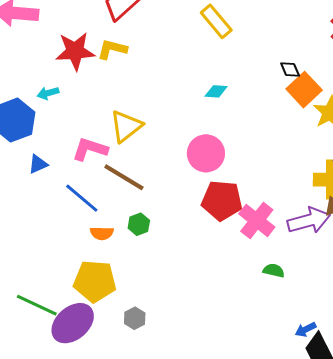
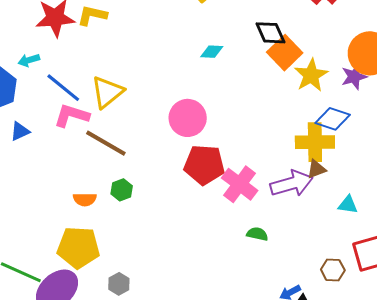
black diamond: (290, 70) -> (270, 33), size x1.5
cyan diamond: (216, 91) -> (212, 52), moved
blue line: (82, 198) -> (63, 88), moved

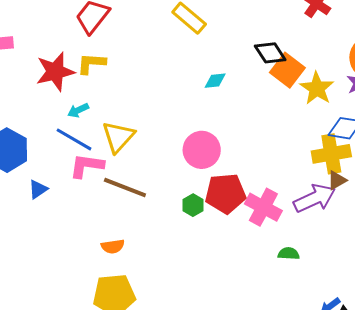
cyan arrow: (29, 60) -> (78, 110), moved
green hexagon: (122, 190) -> (193, 205), moved

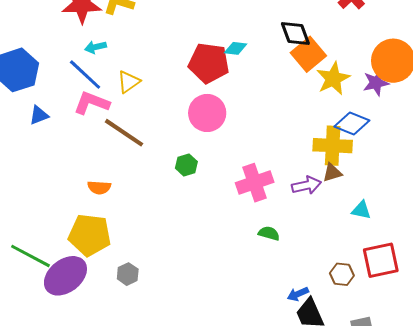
yellow triangle: (118, 137) -> (129, 82), size x0.7
red pentagon: (225, 193) -> (209, 63), moved
purple arrow: (315, 198) -> (307, 185), size x0.7
pink cross: (263, 207) -> (255, 183), turned 30

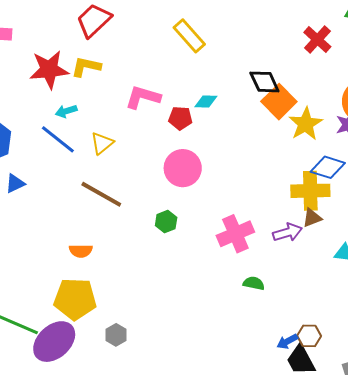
red pentagon: (209, 63) -> (180, 118), size x0.6
pink L-shape: (92, 103) -> (143, 97), moved
brown hexagon: (342, 274) -> (309, 336), moved

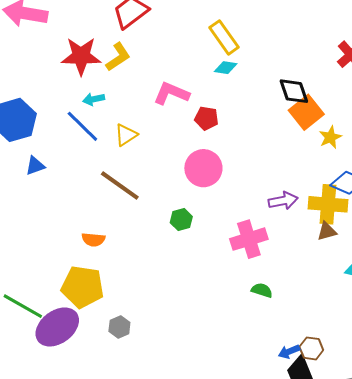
yellow L-shape: (86, 67) -> (118, 57), turned 128
cyan diamond: (206, 101) -> (226, 68), moved
yellow star: (306, 124) -> (330, 137), size x0.7
purple arrow: (287, 232) -> (283, 201), moved

